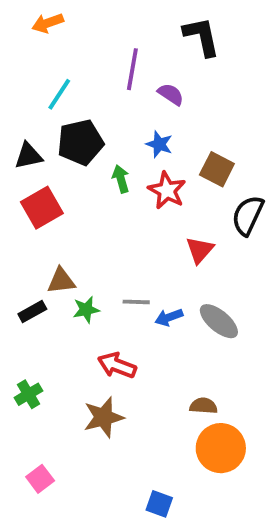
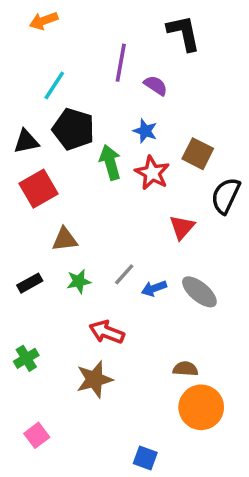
black pentagon: (80, 142) -> (73, 129), turned 30
green arrow: (121, 179) -> (110, 162), size x1.4
brown triangle: (61, 281) -> (65, 239), moved
gray line: (136, 302) -> (124, 274), turned -50

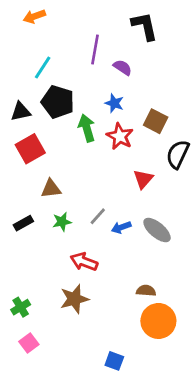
green cross: (26, 358) -> (21, 307), moved

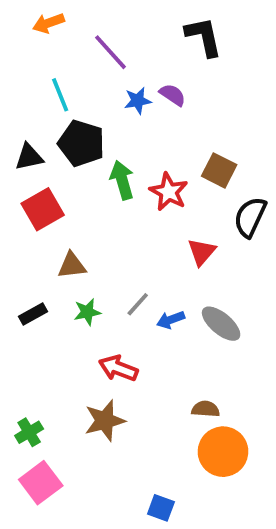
purple line: (95, 50) -> (111, 52), moved, turned -52
cyan line: (43, 67) -> (60, 95), turned -55
blue star: (114, 103) -> (138, 101), moved, turned -30
pink square: (29, 343) -> (41, 483), size x1.5

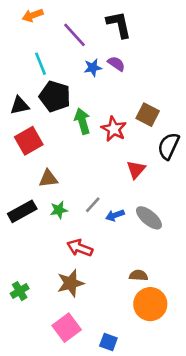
black L-shape: (204, 37) -> (119, 24), moved
black rectangle: (33, 314) -> (22, 211), size x1.5
pink square: (41, 483) -> (67, 328), moved

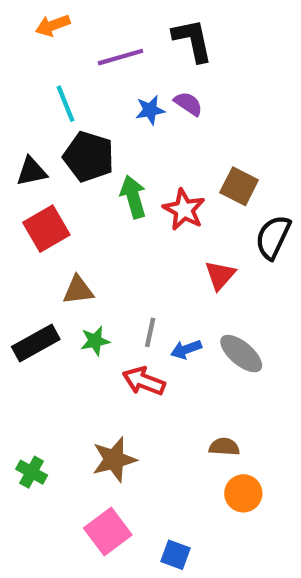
purple line: (74, 35) -> (120, 57), turned -64
gray line: (93, 205) -> (150, 332), turned -30
red arrow: (80, 248) -> (144, 381), moved
green cross: (20, 291) -> (32, 472), turned -30
orange circle: (150, 304) -> (243, 493), size x0.7

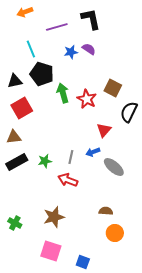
brown triangle: (78, 290) -> (14, 137), moved
blue arrow: (186, 349) -> (93, 152), moved
pink square: (108, 531) -> (51, 251), turned -35

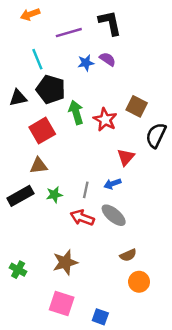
red square: (22, 108) -> (42, 131), moved
brown triangle: (14, 137) -> (39, 166), moved
gray ellipse: (114, 167) -> (114, 215), moved
brown semicircle: (106, 211) -> (128, 255), turned 152

